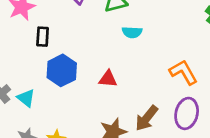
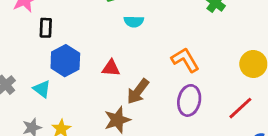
cyan triangle: (26, 98) -> (42, 89), moved
brown arrow: (147, 118) -> (138, 91), moved

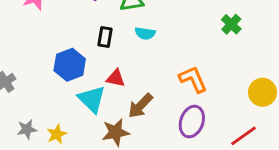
black rectangle: (46, 28) -> (105, 37), moved
cyan triangle: (42, 89) -> (92, 99), moved, size x1.5

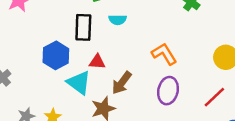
black rectangle: (105, 37) -> (83, 27), size x1.5

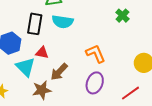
cyan semicircle: (118, 20) -> (63, 22), size x1.5

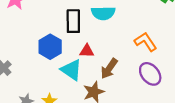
purple ellipse: (95, 83) -> (150, 74), turned -50

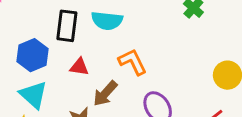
orange L-shape: (146, 42) -> (133, 62), moved
cyan triangle: (71, 70) -> (33, 95), moved

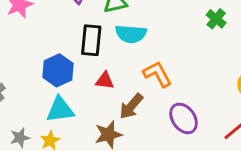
cyan triangle: (33, 95) -> (60, 110), turned -48

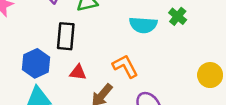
cyan semicircle: (131, 34) -> (143, 25), moved

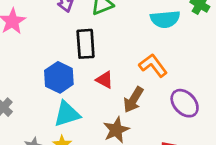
red triangle: (78, 72) -> (105, 80), turned 30

